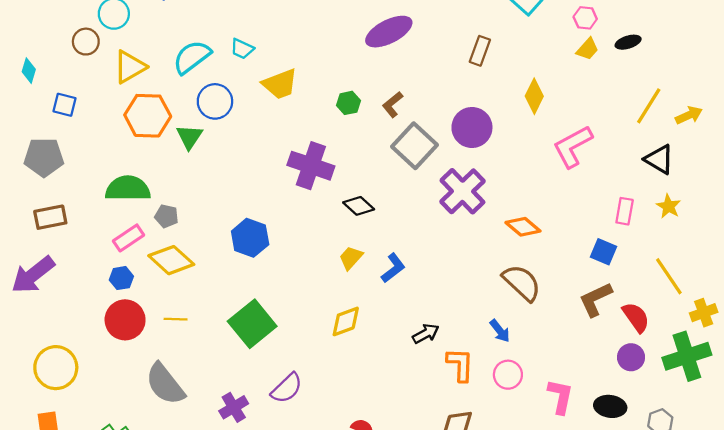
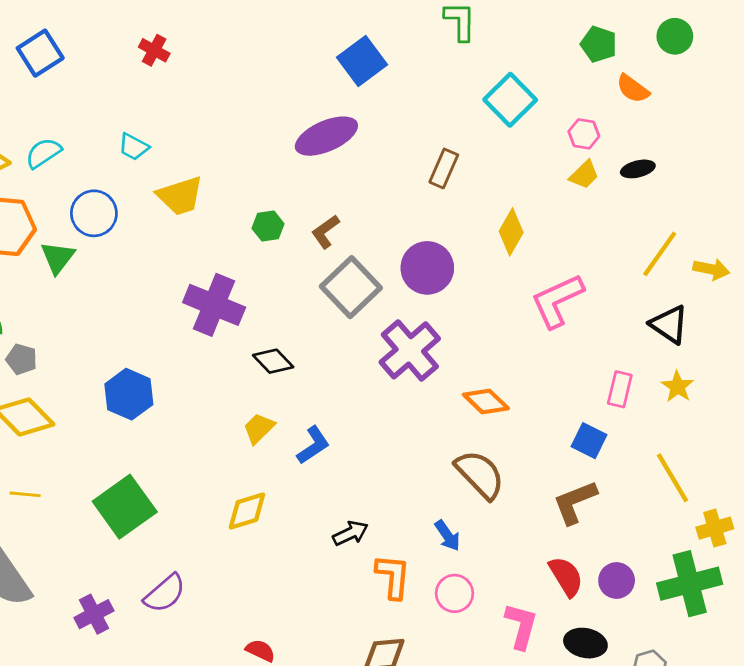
cyan semicircle: (192, 57) -> (43, 153), moved, size x0.7
yellow arrow: (689, 115) -> (711, 269), turned 32
red semicircle: (636, 317) -> (566, 576), moved

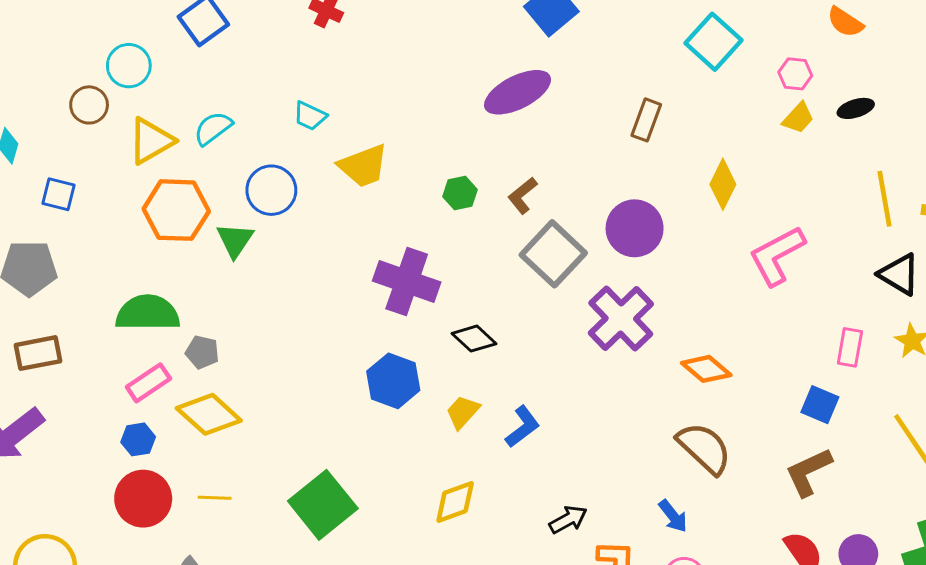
yellow line: (660, 254) -> (885, 199), turned -42
blue hexagon: (129, 394) -> (393, 381), moved

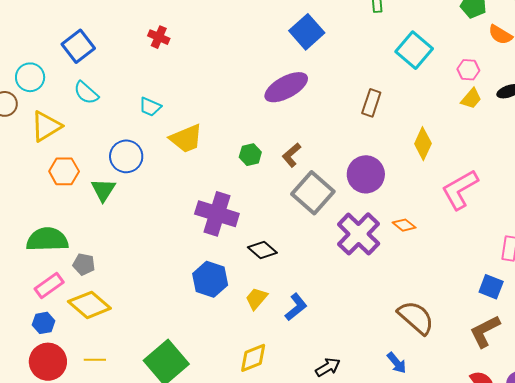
cyan semicircle: (213, 128) -> (86, 93), moved, turned -100
orange hexagon: (176, 210) -> (64, 171), size x0.7
orange diamond: (706, 369) -> (404, 225), moved, size x0.7

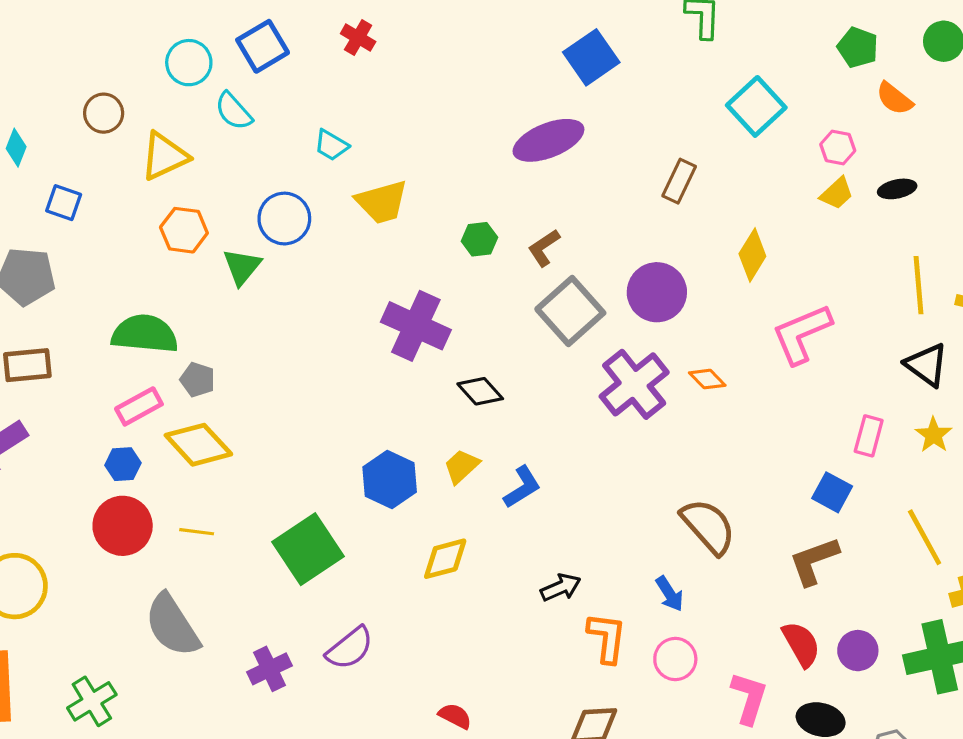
blue square: (78, 46) -> (263, 46), moved
cyan circle: (30, 77) -> (189, 63), moved
blue hexagon: (210, 279) -> (390, 479), moved

